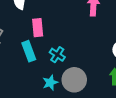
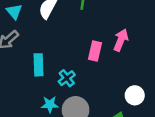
pink rectangle: (38, 28) -> (95, 51), moved

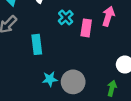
cyan cross: (67, 78) -> (66, 17), moved

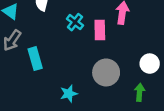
cyan rectangle: (37, 44) -> (35, 59), moved
gray circle: (73, 82) -> (106, 72), moved

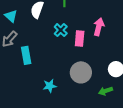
green arrow: (140, 92) -> (106, 91), turned -120

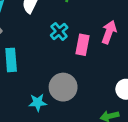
gray circle: (81, 72) -> (63, 87), moved

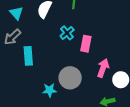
pink arrow: (109, 32) -> (103, 68), moved

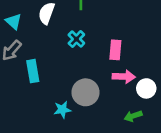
pink rectangle: (86, 44) -> (115, 50), moved
pink arrow: (103, 68) -> (124, 77), turned 78

